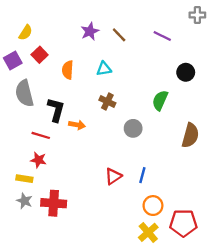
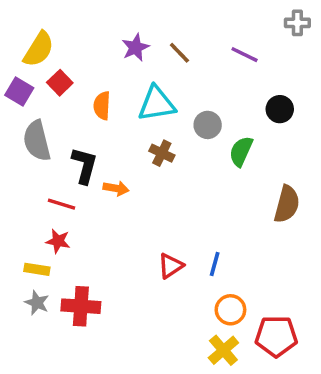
yellow semicircle: (26, 33) -> (39, 49), size x1.5
purple square: (13, 61) -> (19, 92), turned -30
cyan triangle: (104, 69) -> (157, 104), size x1.6
gray circle: (133, 128) -> (208, 125), moved

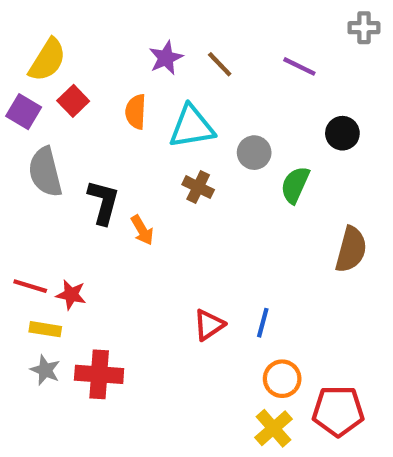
orange semicircle: (102, 106) -> (136, 112), moved
orange arrow: (116, 188) -> (142, 230), turned 50
red line: (62, 204) -> (30, 286), moved

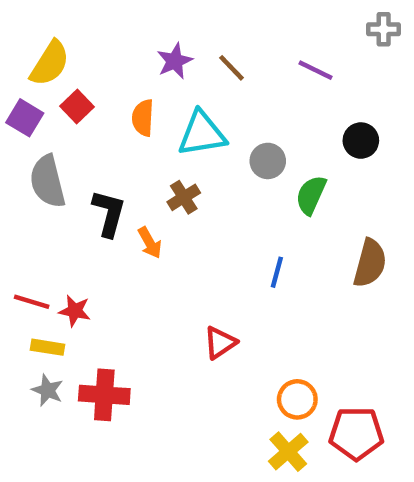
brown cross: (198, 187) -> (184, 197), moved, turned 32
blue line: (263, 323) -> (277, 272), moved

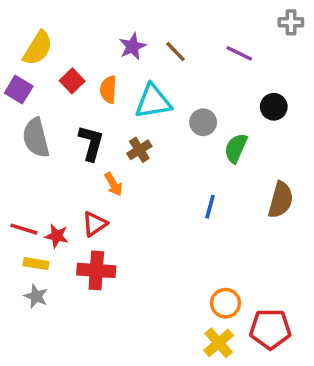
red square: (77, 106) -> (72, 81), moved
black L-shape: (109, 213) -> (91, 143), moved
red triangle: (220, 343) -> (95, 224), moved
red cross: (104, 395) -> (96, 270), moved

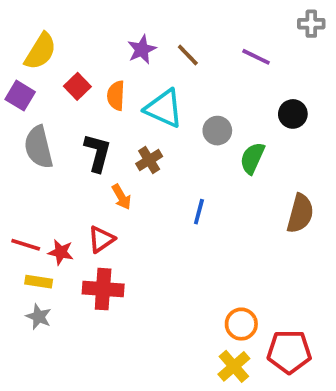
cyan triangle: (153, 102) -> (164, 108), turned 33
blue line: (210, 207) -> (199, 212), moved

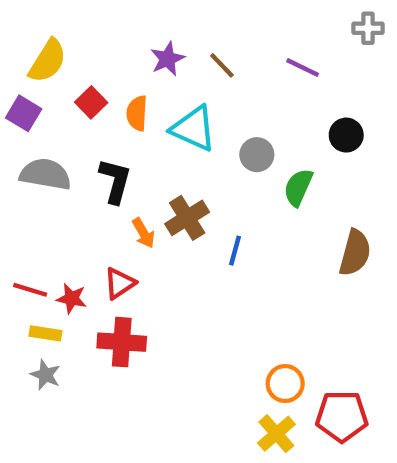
gray semicircle: (39, 147) -> (45, 174), turned 114
brown cross: (149, 160) -> (187, 218), moved, size x1.4

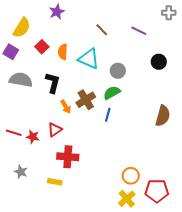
purple star: (167, 59) -> (57, 12), moved
green semicircle: (298, 187) -> (112, 93), moved, turned 36
yellow rectangle: (45, 333) -> (55, 182), moved
red cross: (122, 342) -> (68, 157), moved

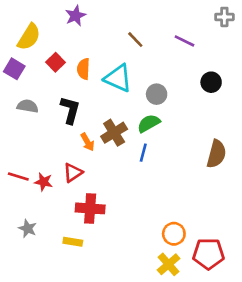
gray semicircle: (21, 80) -> (28, 106), size x0.7

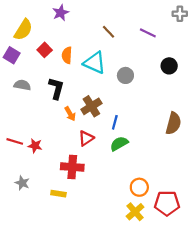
green semicircle: (149, 123) -> (119, 144), moved
red triangle: (73, 173) -> (86, 138), moved

